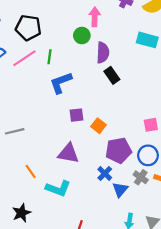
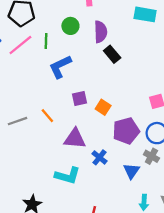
green circle: (82, 36) -> (70, 26), moved
orange line: (31, 171) -> (47, 116), moved
blue cross: (105, 173) -> (99, 157), moved

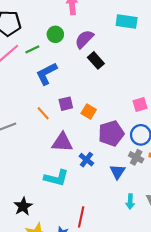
purple semicircle: (101, 32) -> (84, 39), turned -132
green line: (46, 41) -> (32, 49), turned 64
orange line: (47, 116) -> (43, 113), moved

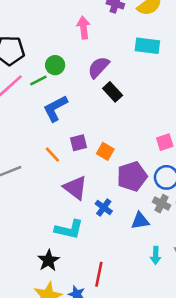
green circle: (55, 34) -> (55, 65), moved
purple triangle: (62, 142) -> (75, 188), turned 35
blue triangle: (117, 172) -> (140, 221), turned 49
black star: (23, 206) -> (48, 260), moved

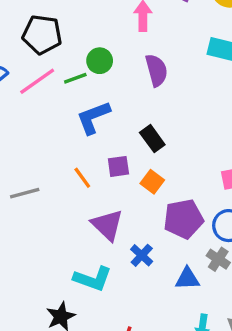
purple semicircle: (99, 67) -> (156, 70), turned 115
black rectangle: (113, 92) -> (152, 139), moved

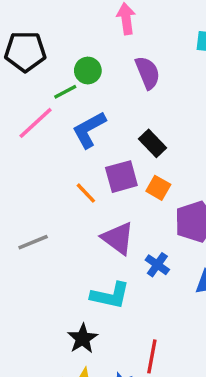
pink line: (37, 81) -> (36, 123), moved
purple square: (118, 166) -> (121, 177), size x1.4
gray line: (25, 193) -> (33, 242), moved

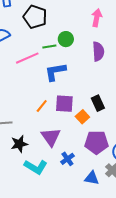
black rectangle: (153, 143) -> (98, 103), moved
orange line: (86, 193) -> (42, 106), turned 64
black star: (83, 339) -> (19, 144), moved

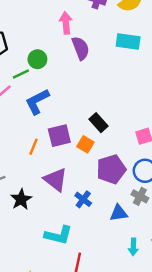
purple semicircle: (98, 51) -> (81, 48), moved
cyan L-shape: (36, 167) -> (58, 235), moved

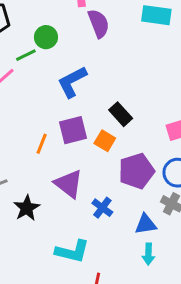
blue L-shape: (37, 101) -> (72, 82), moved
cyan arrow: (133, 247) -> (148, 254), moved

